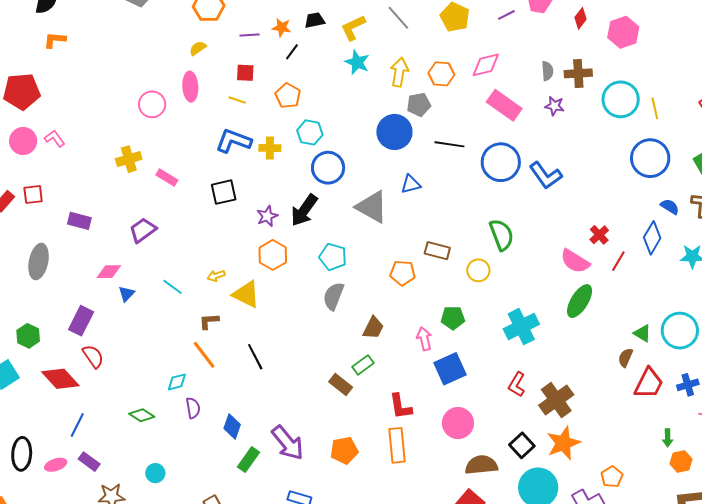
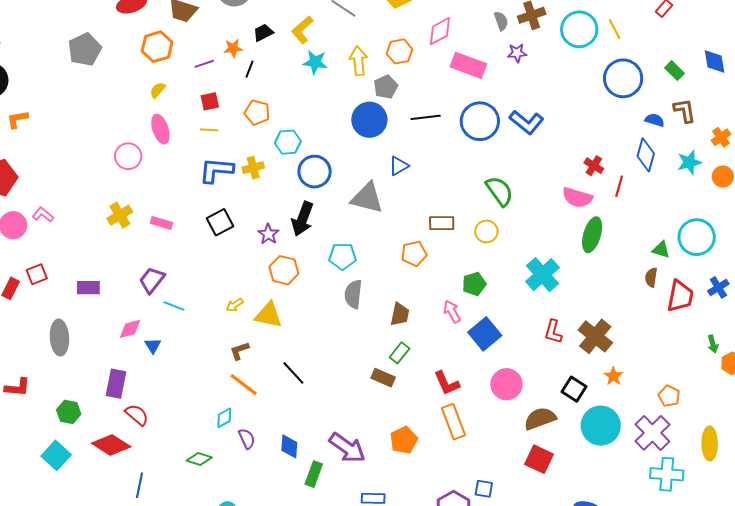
cyan line: (173, 287) -> (174, 306), moved
orange star: (563, 443) -> (613, 376), size x0.6

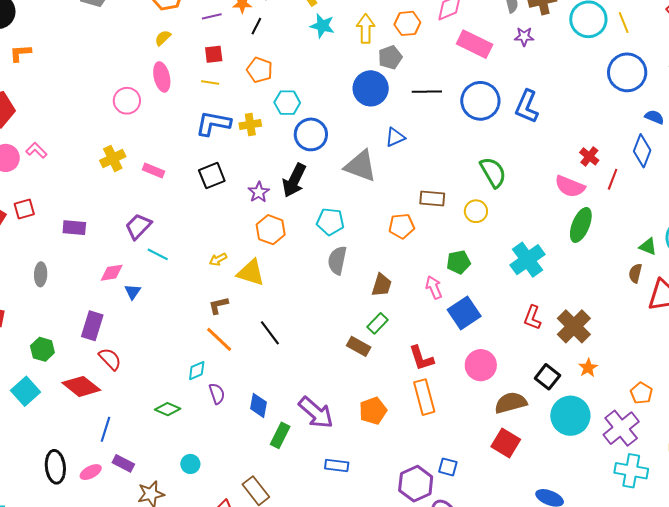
blue L-shape: (527, 122) -> (527, 107), turned 68
gray ellipse: (59, 338) -> (41, 274), size x0.7

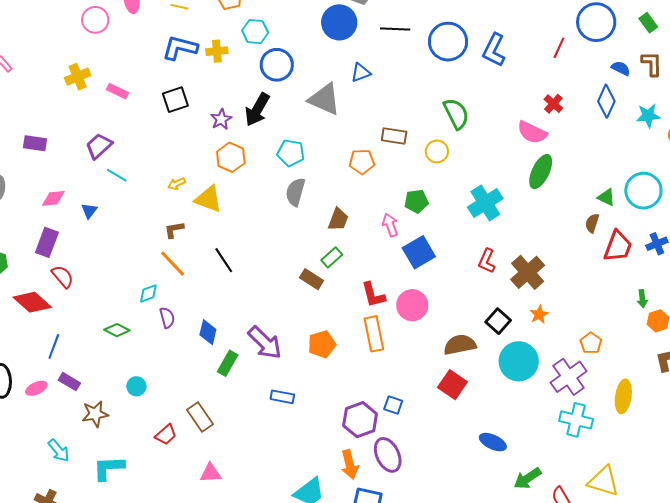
red line: (613, 179) -> (559, 48), moved
pink diamond: (112, 273) -> (53, 198), moved
pink circle: (481, 365) -> (412, 305), moved

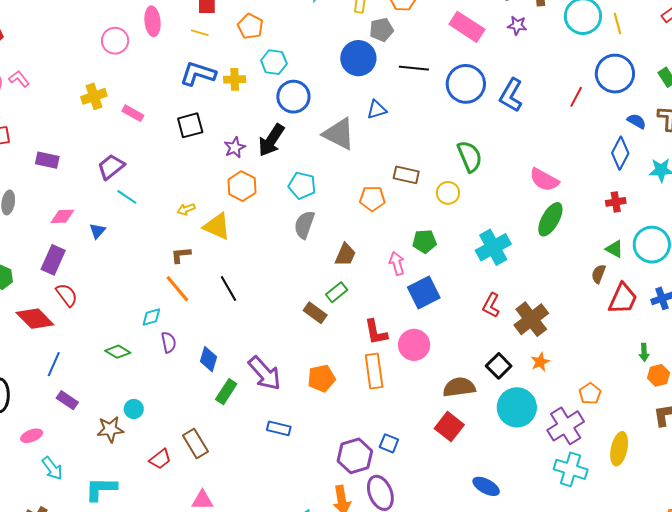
red cross: (553, 104) -> (616, 202), moved, turned 36
pink ellipse: (36, 388) -> (32, 436), moved
brown star: (95, 414) -> (110, 429), moved

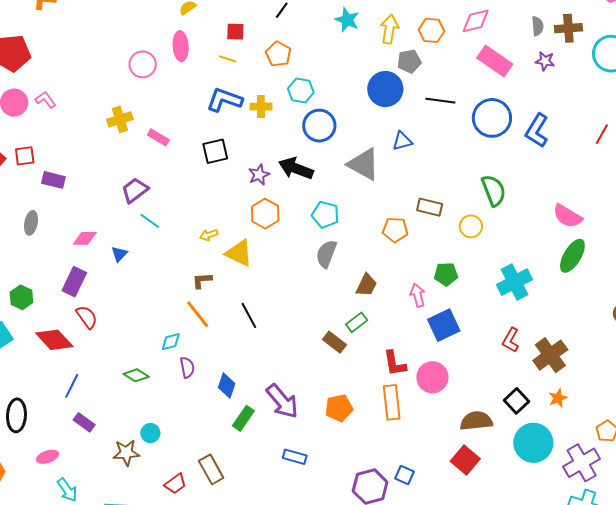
black arrow: (271, 140) -> (296, 168), turned 76
purple rectangle: (47, 160) -> (53, 180), moved

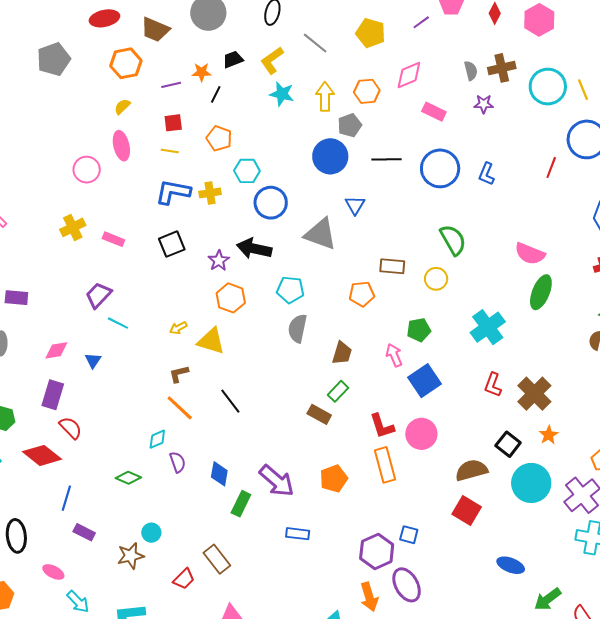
pink rectangle: (495, 61) -> (434, 112), size x0.7
blue L-shape: (537, 131) -> (486, 174), size x0.7
blue triangle: (402, 141) -> (355, 205), turned -35
pink ellipse: (47, 457) -> (53, 572), turned 55

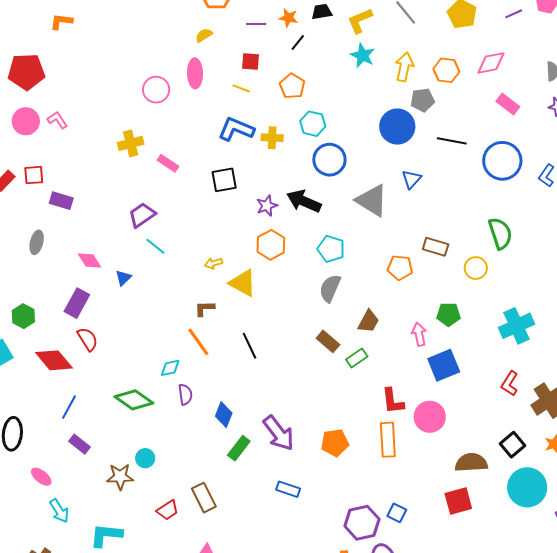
pink diamond: (56, 350) -> (89, 260), turned 55
brown rectangle: (319, 414) -> (328, 341), moved
green diamond: (128, 478) -> (134, 400), size x1.5
red square: (467, 511) -> (458, 501), turned 32

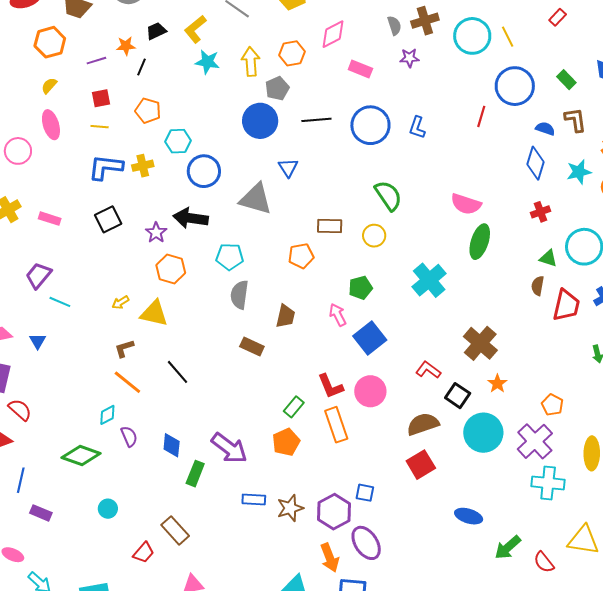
green rectangle: (357, 358) -> (294, 407), moved
red L-shape: (510, 383) -> (428, 370), moved, turned 110
brown star: (120, 477) -> (290, 508), moved

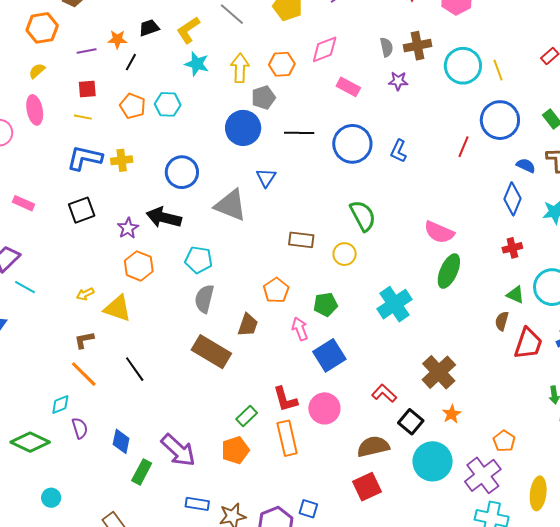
cyan hexagon: (178, 141) -> (168, 104), moved
orange pentagon: (301, 256) -> (276, 290), moved, turned -30
brown rectangle: (252, 347) -> (211, 352), size x1.6

